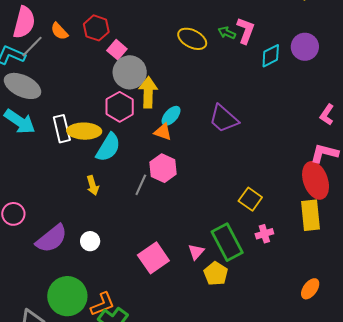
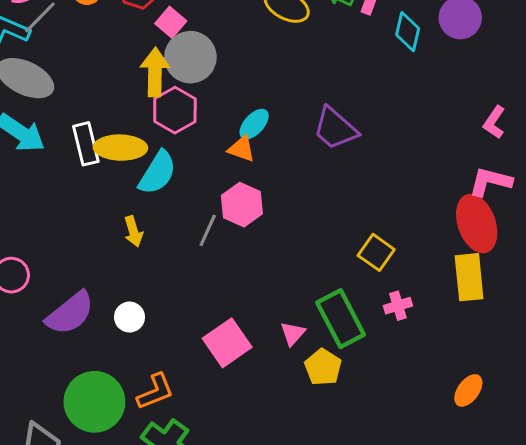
cyan diamond: (271, 56) -> (408, 32), turned -50
yellow arrow: (148, 92) -> (155, 72), moved
orange L-shape: (103, 304) -> (155, 392), moved

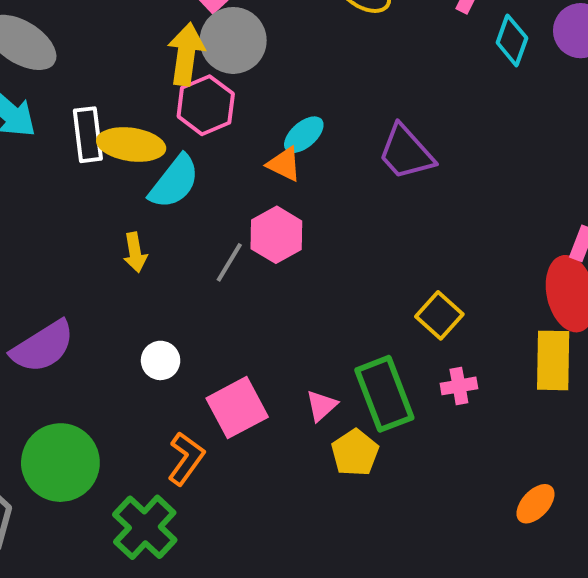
white circle: (129, 317) -> (161, 360), moved
orange L-shape: (155, 392) -> (186, 459), moved, turned -39

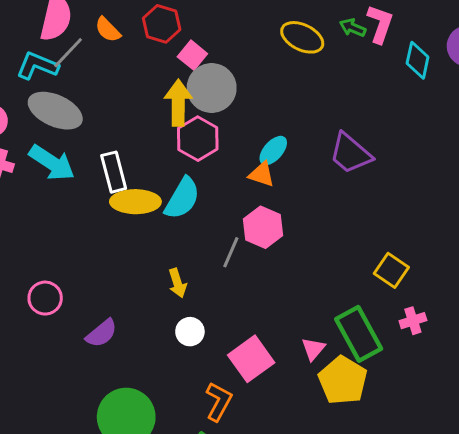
yellow ellipse: (131, 144) -> (135, 202), moved
yellow arrow: (135, 252) -> (177, 283), moved
purple semicircle: (43, 347) -> (102, 333), size x0.7
yellow pentagon: (355, 453) -> (343, 380), size x1.4

